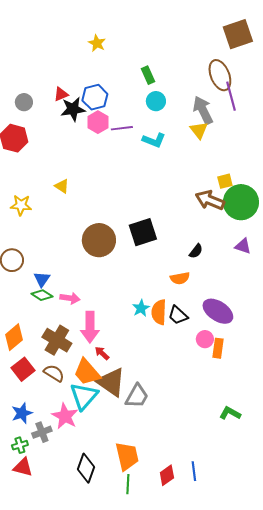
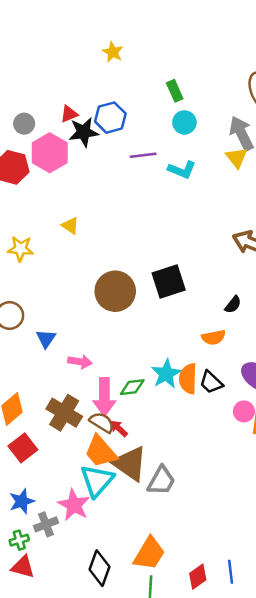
pink hexagon: (98, 122) -> (50, 153), moved, size x1.4
green diamond: (42, 295) -> (132, 387), moved, turned -40
cyan star: (141, 308) -> (166, 374), size x1.4
brown semicircle: (54, 373) -> (102, 422), moved
orange trapezoid: (127, 456) -> (149, 554), turned 44

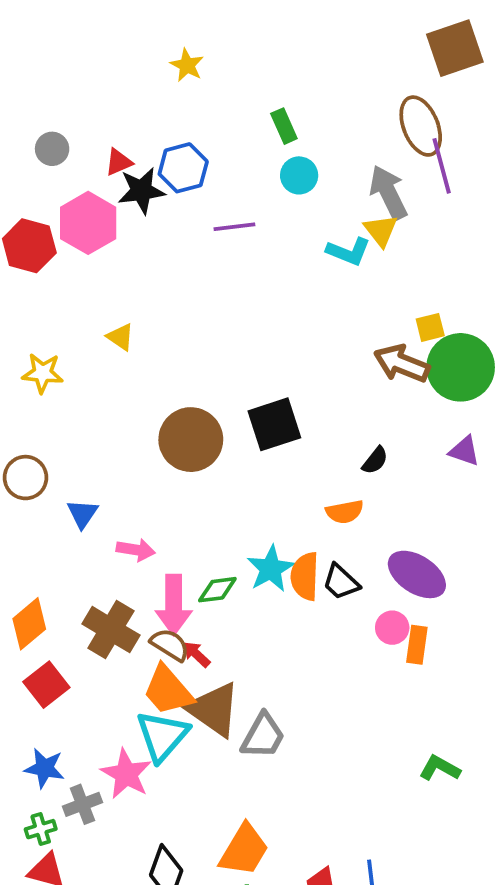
gray circle: (24, 124) -> (52, 149), moved
cyan L-shape: (182, 170) -> (348, 251), moved
blue star: (22, 501) -> (44, 768), turned 30

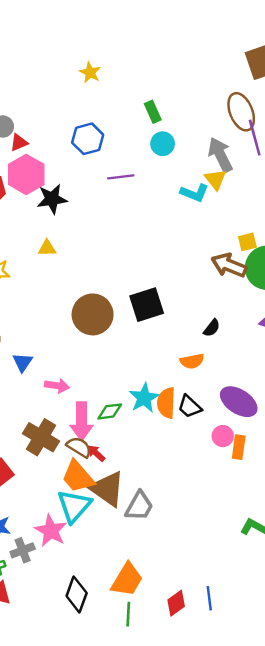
red triangle: (119, 162) -> (19, 142), moved
black star: (141, 191) -> (52, 199), moved
yellow triangle: (120, 337) -> (47, 248), turned -36

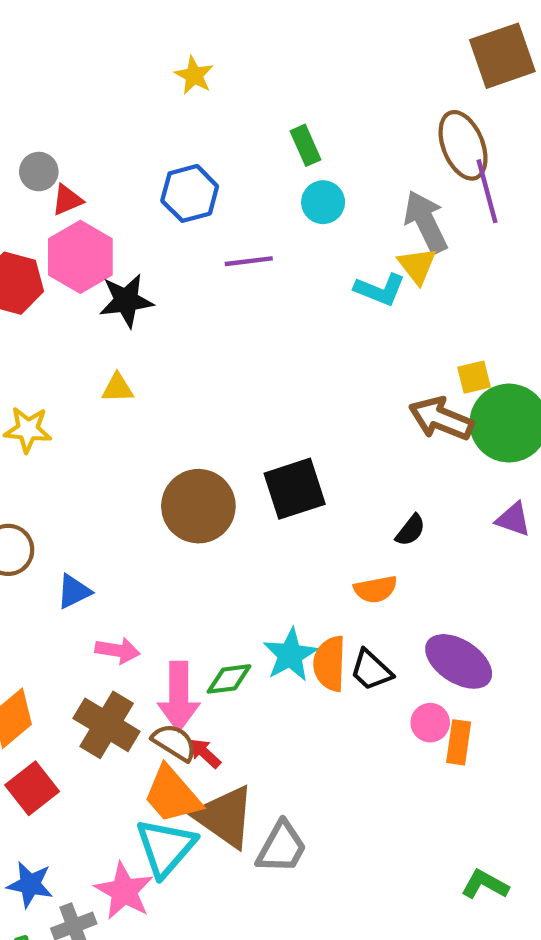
blue triangle: (23, 362) -> (74, 591), turned 30
pink arrow: (57, 386) -> (117, 650), moved

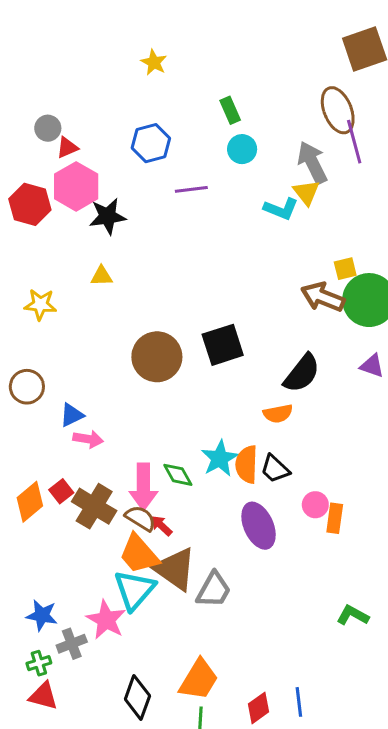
black semicircle: (411, 530) -> (302, 373), size x1.8
pink arrow: (117, 650) -> (88, 439), moved
purple ellipse: (459, 661) -> (259, 526), moved, turned 33
green diamond: (229, 679) -> (178, 475), turned 68
red square: (32, 788) -> (61, 491), moved, size x0.7

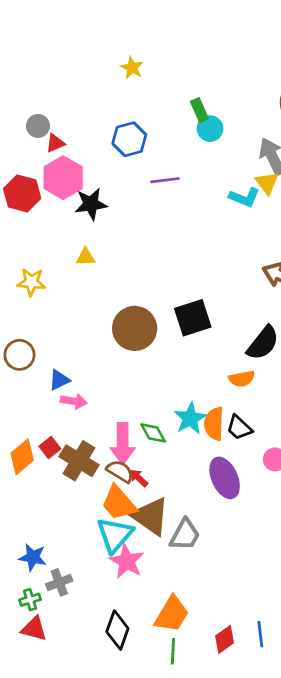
cyan circle: (242, 149) -> (210, 129), moved
pink star: (106, 620) -> (127, 561), moved

